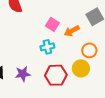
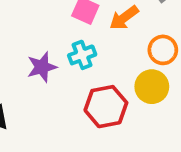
purple star: (23, 74) -> (42, 67), moved

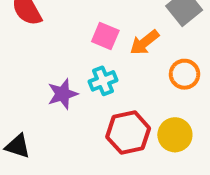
yellow circle: (152, 87) -> (175, 135), moved

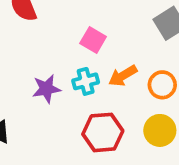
orange arrow: (144, 42) -> (123, 76), moved
yellow circle: (175, 135) -> (160, 130), moved

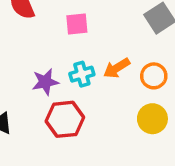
pink square: (93, 40) -> (77, 24), moved, turned -35
red hexagon: (103, 132) -> (65, 119), moved

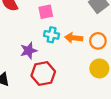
orange arrow: (117, 68) -> (74, 38), turned 42
cyan cross: (82, 74) -> (52, 35), moved, turned 32

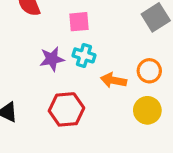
orange arrow: (74, 38) -> (114, 80), moved
purple star: (29, 51) -> (52, 59), moved

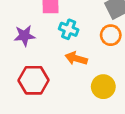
cyan cross: (84, 55) -> (69, 29), moved
orange circle: (149, 71) -> (111, 35), moved

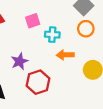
purple star: (24, 36) -> (20, 61), moved

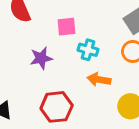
purple star: (20, 61) -> (41, 58), moved

